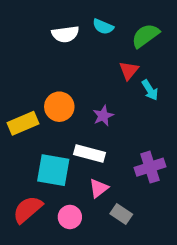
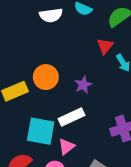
white rectangle: (90, 154) -> (72, 117), turned -40
pink triangle: (99, 188) -> (66, 147), moved

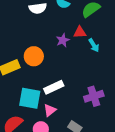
red triangle: (105, 46) -> (80, 32), turned 48
purple star: (83, 85) -> (63, 40), moved

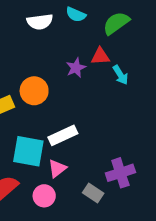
purple cross: (94, 96) -> (120, 173), moved

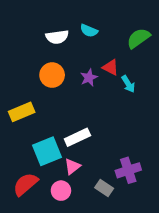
green semicircle: (116, 23) -> (138, 38), moved
red triangle: (100, 56) -> (110, 67), turned 30
orange circle: (34, 91) -> (52, 75), moved
cyan square: (28, 151) -> (47, 151), turned -32

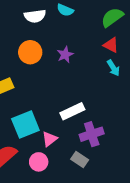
red triangle: (110, 67) -> (111, 45), moved
cyan arrow: (128, 84) -> (113, 68), moved
white rectangle: (77, 137) -> (72, 111), moved
purple cross: (128, 170) -> (92, 134), moved

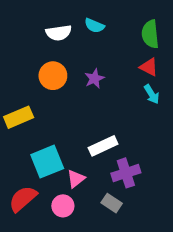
green semicircle: (112, 17) -> (150, 34), turned -60

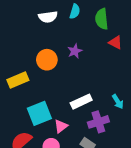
cyan semicircle: (94, 26) -> (75, 11), turned -96
green semicircle: (150, 34) -> (102, 19), moved
orange circle: (53, 76) -> (47, 60), moved
cyan arrow: (152, 94) -> (118, 102), moved

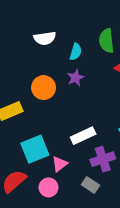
cyan semicircle: (75, 11) -> (76, 52), moved

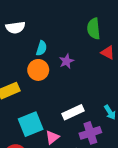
white semicircle: (45, 38) -> (15, 28), moved
cyan semicircle: (76, 52) -> (41, 48), moved

